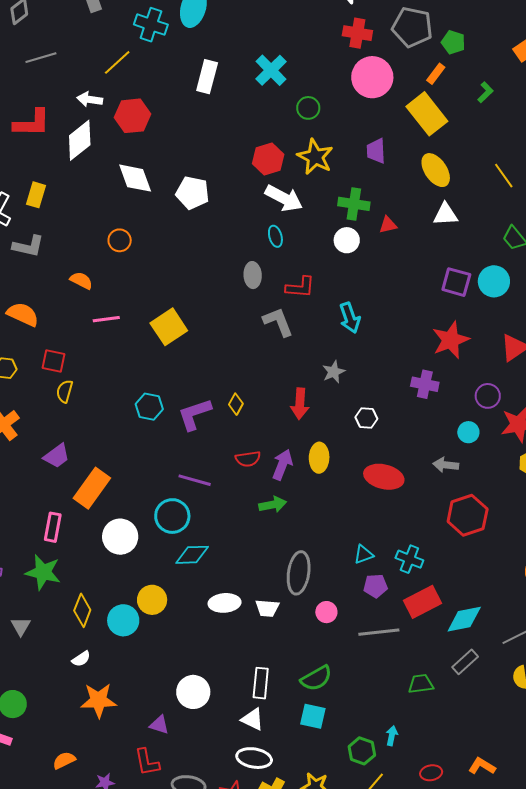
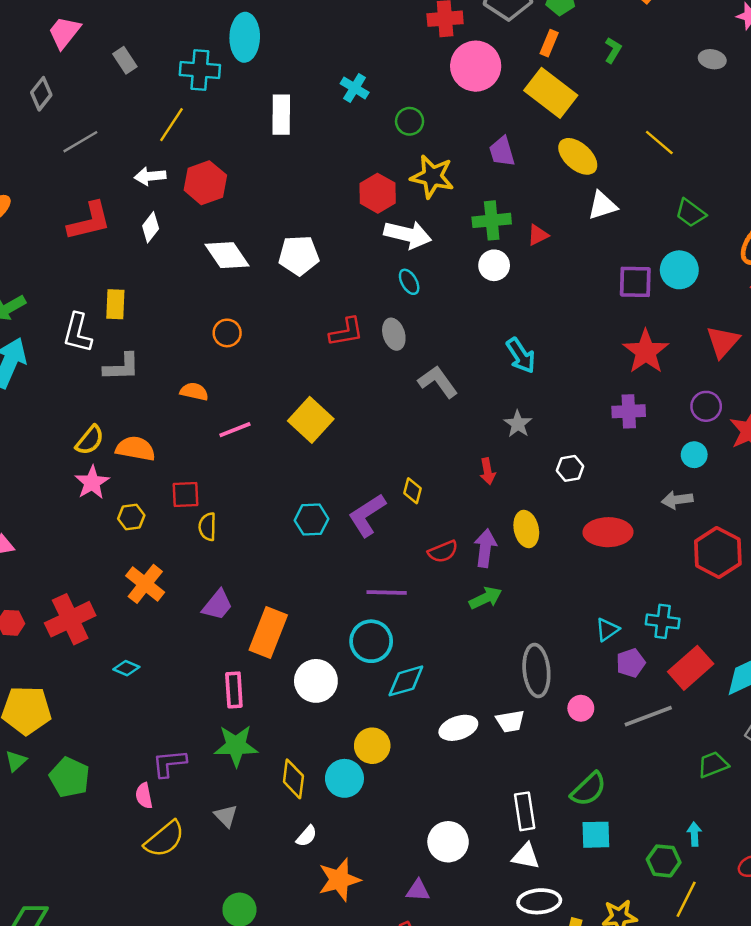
cyan cross: (271, 70) -> (355, 88), size x0.7
white diamond: (80, 140) -> (151, 227), size x0.6
red L-shape: (300, 287) -> (346, 332), moved
red arrow: (300, 404) -> (488, 471), size x0.7

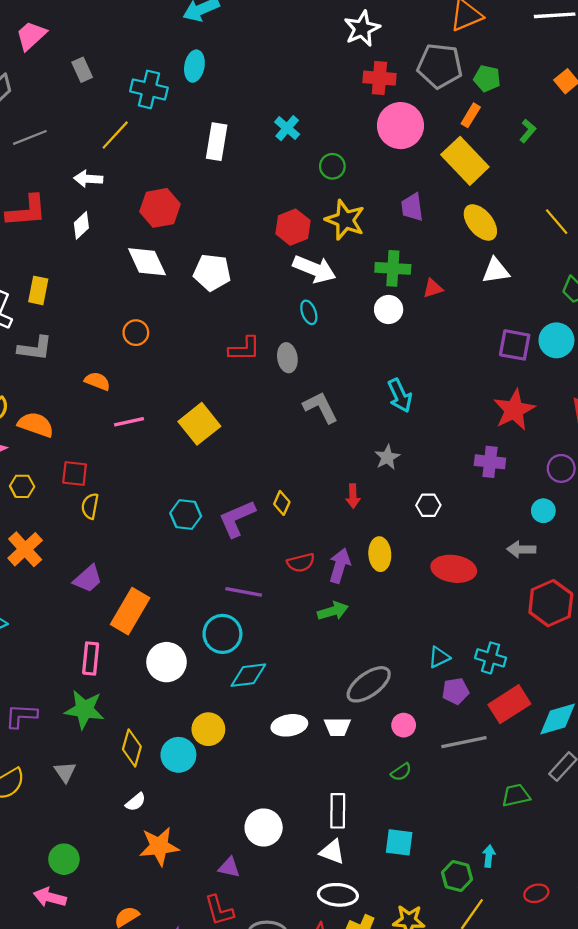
cyan ellipse: (245, 37) -> (194, 66), size x0.7
red hexagon: (205, 183) -> (160, 208), moved
gray ellipse: (536, 670) -> (369, 684), turned 51
green semicircle: (589, 789) -> (401, 772), moved, size x0.6

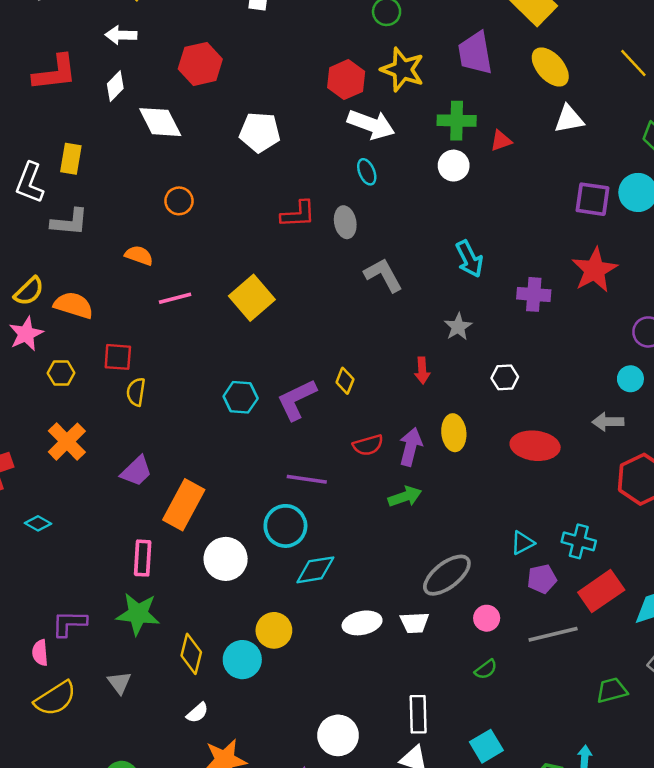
purple trapezoid: (412, 207) -> (475, 53), size x1.4
white diamond: (147, 262) -> (160, 122), moved
purple cross: (490, 462) -> (534, 294), moved
cyan square: (399, 842) -> (486, 746), turned -36

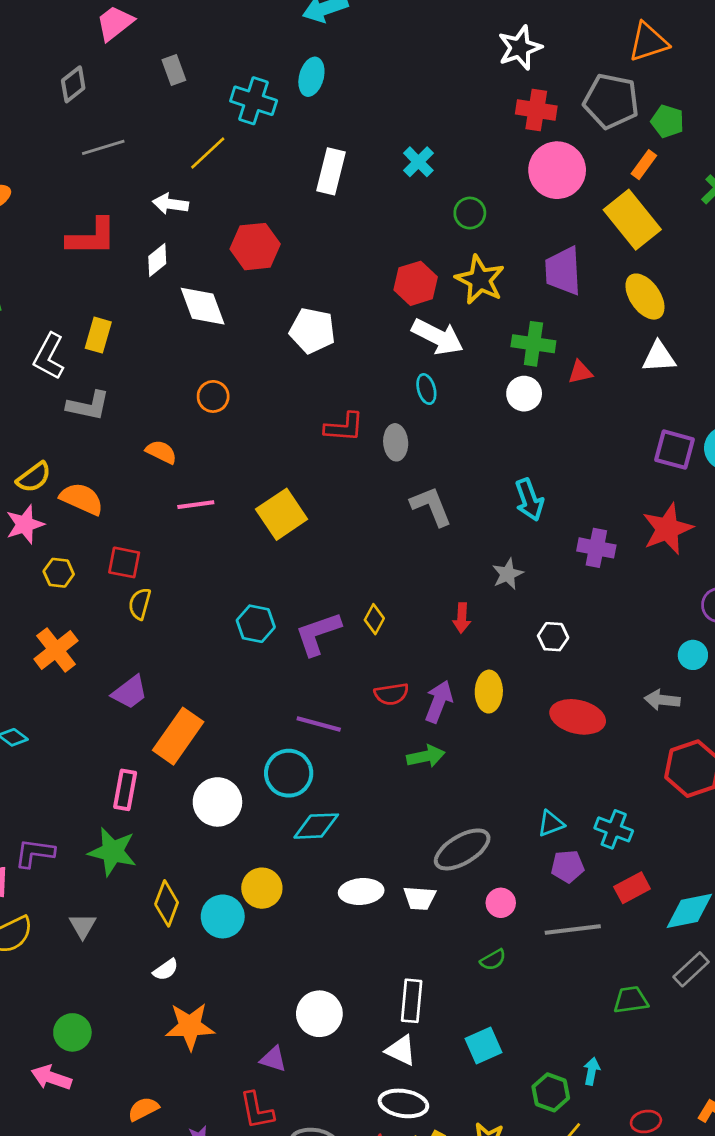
red rectangle: (601, 591) -> (632, 888), size x0.7

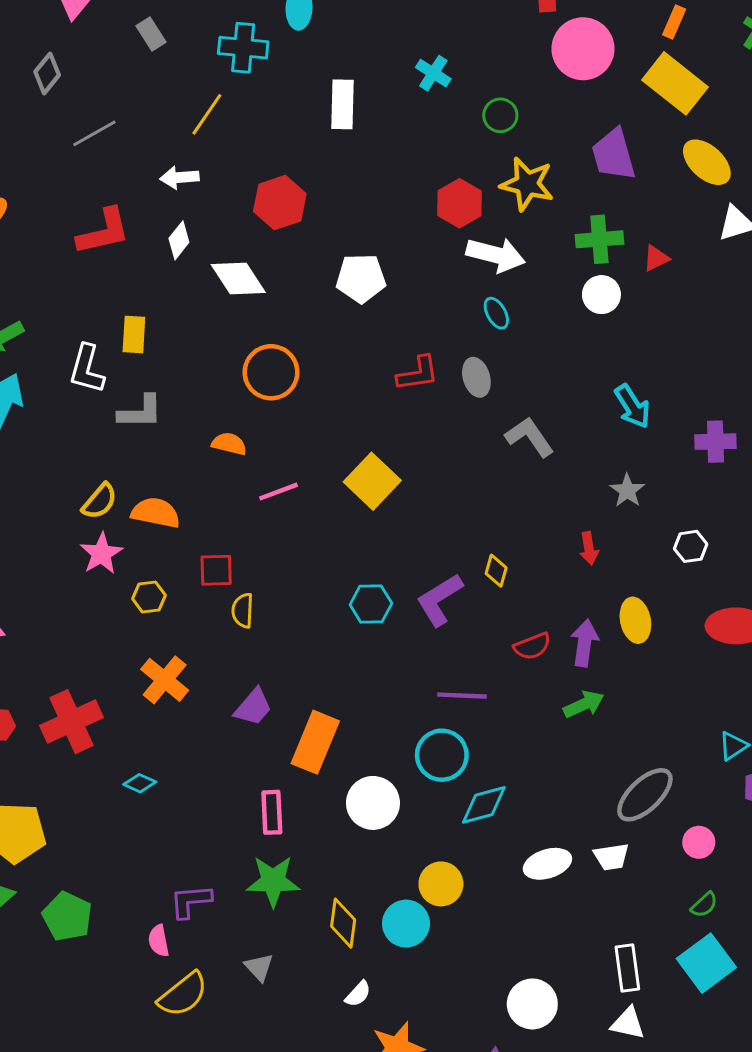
orange circle: (213, 396) -> (271, 372), size x1.6
cyan square: (483, 1046) -> (706, 963), moved, size x1.4

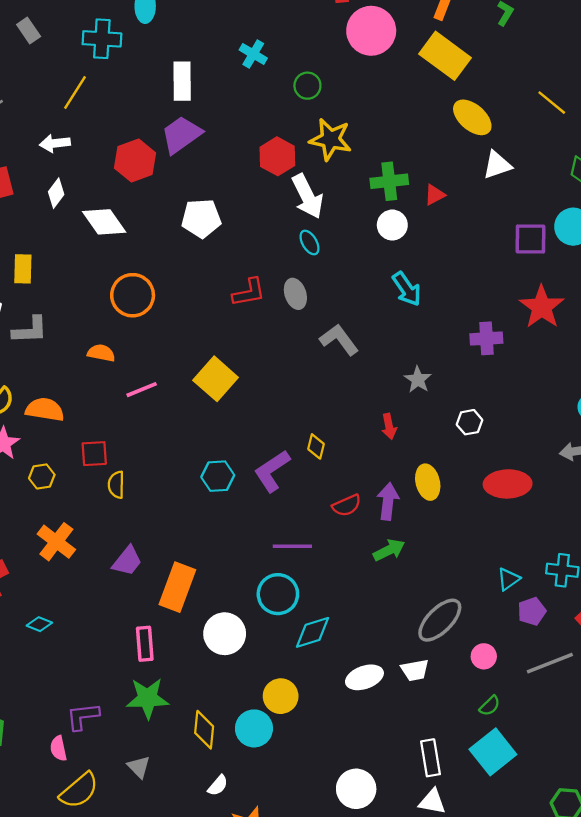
purple trapezoid: (614, 155) -> (181, 135), moved, turned 72
white arrow: (496, 255) -> (307, 196), turned 51
cyan arrow: (632, 406) -> (407, 289), moved

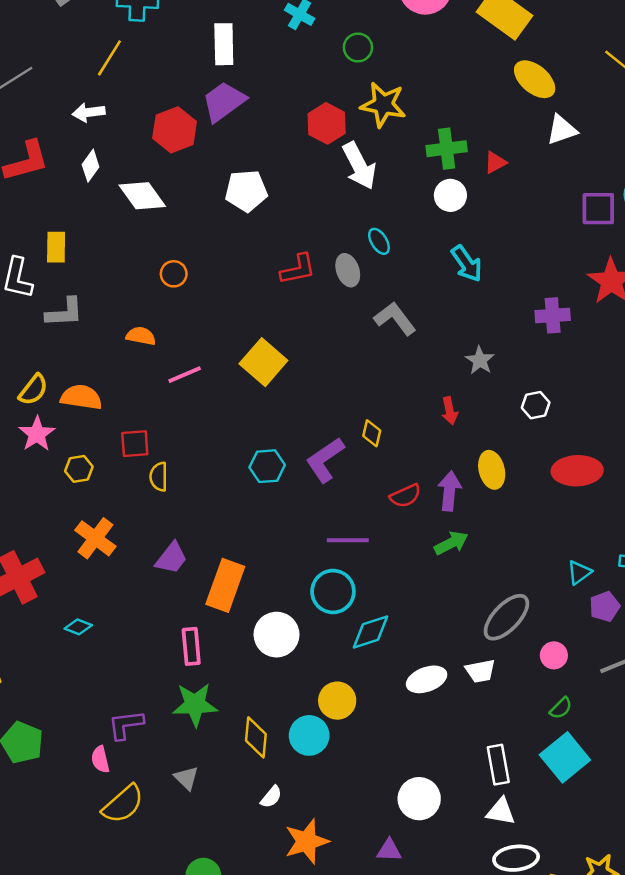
cyan ellipse: (309, 242) -> (379, 241), moved
orange circle: (133, 295) -> (174, 274), size x0.6

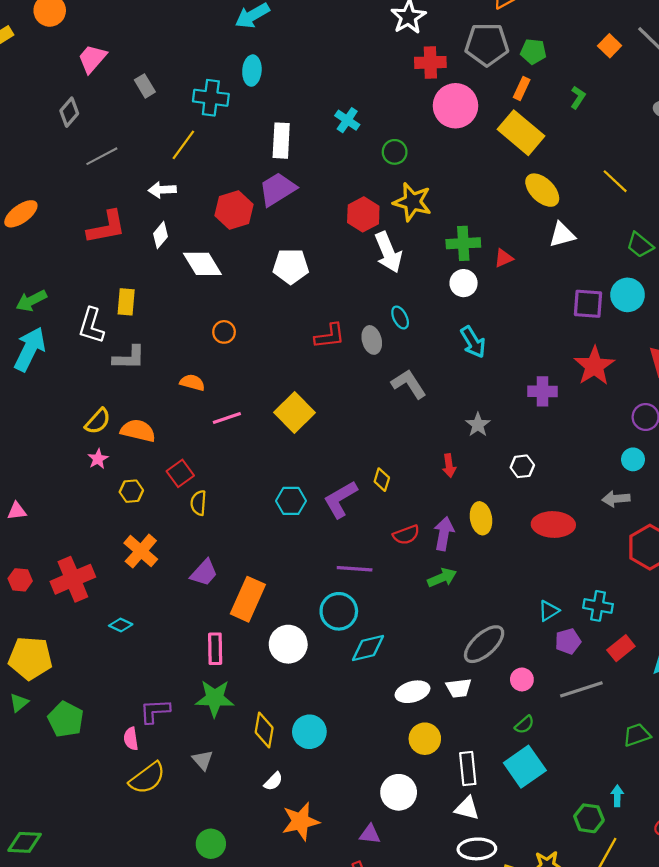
pink star: (37, 434) -> (98, 459), size x0.7
red square: (135, 444) -> (180, 473), turned -36
yellow circle: (337, 701) -> (425, 739), moved

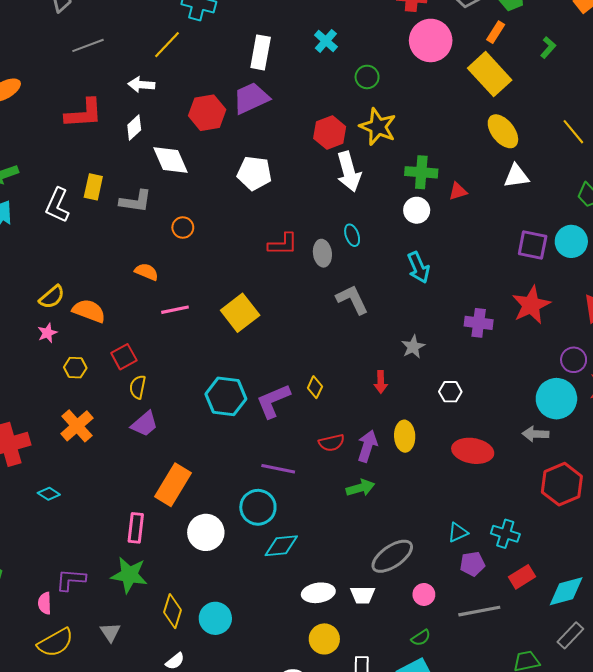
gray L-shape: (129, 358) -> (136, 201), moved
cyan circle: (633, 459) -> (556, 399), size x1.8
cyan hexagon: (291, 501) -> (226, 396), size x1.4
purple trapezoid: (204, 573) -> (145, 424), moved

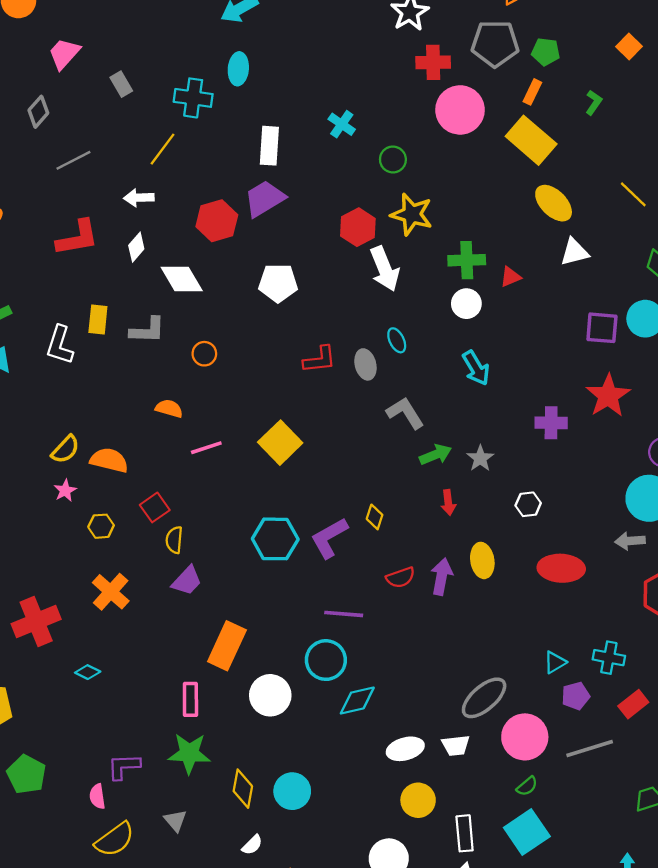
green arrow: (360, 488) -> (435, 455), moved
pink circle: (424, 594) -> (525, 737), size x1.8

